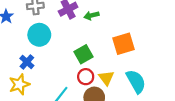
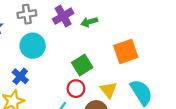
red circle: (86, 77) -> (76, 89), moved

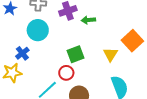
orange square: (126, 51) -> (132, 41), moved, turned -35
yellow triangle: (109, 90) -> (110, 54), moved

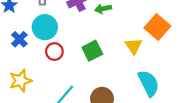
blue cross: (22, 53) -> (19, 39), moved
red circle: (66, 73) -> (54, 52), moved

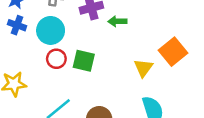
blue cross: (19, 39) -> (17, 25), moved, turned -35
green square: (92, 51) -> (84, 61), moved, turned 30

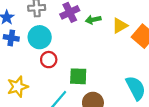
green square: (84, 61) -> (78, 76), moved
yellow triangle: (143, 68) -> (120, 26), moved, turned 35

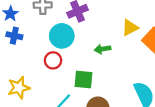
green arrow: (93, 20) -> (103, 49), moved
cyan circle: (40, 37) -> (62, 36), moved

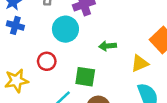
yellow triangle: (130, 28) -> (140, 63), moved
red circle: (53, 60) -> (47, 61), moved

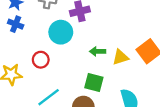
yellow triangle: (140, 63) -> (120, 57), moved
green square: (85, 77) -> (94, 83), moved

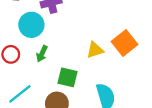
green arrow: (98, 51) -> (42, 54), moved, turned -64

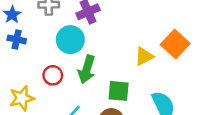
green arrow: (42, 54) -> (87, 69), size x1.5

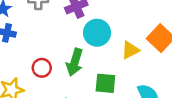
cyan circle: (70, 40) -> (97, 33), moved

